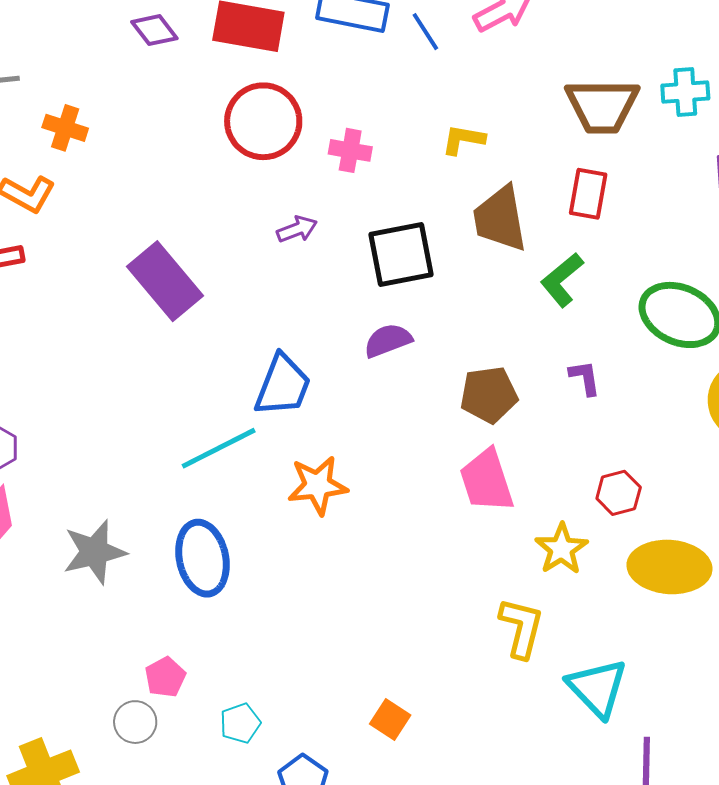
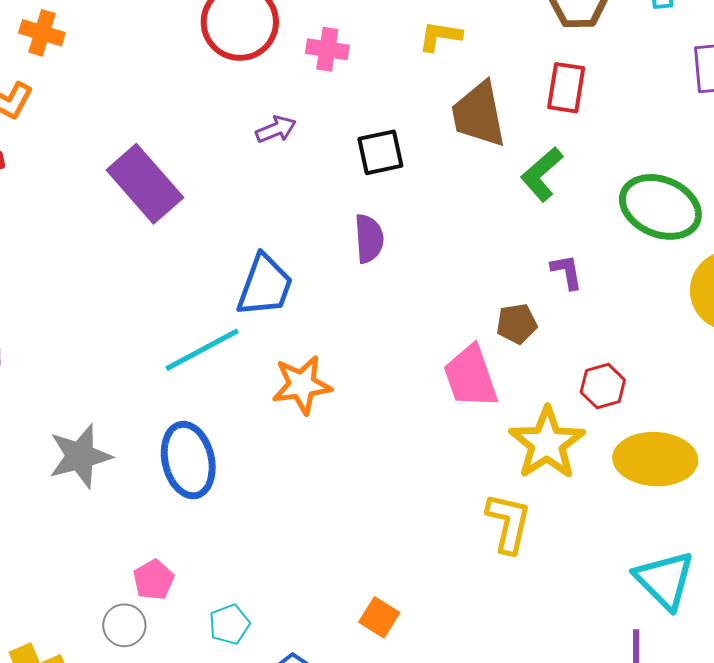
black square: (401, 254) -> (380, 152), size x0.7
purple semicircle: (388, 340) -> (369, 239), turned 108
brown pentagon: (489, 395) -> (517, 324), moved, size x0.7
yellow star: (561, 549) -> (547, 443), size x1.4
cyan triangle: (597, 688) -> (665, 580), moved

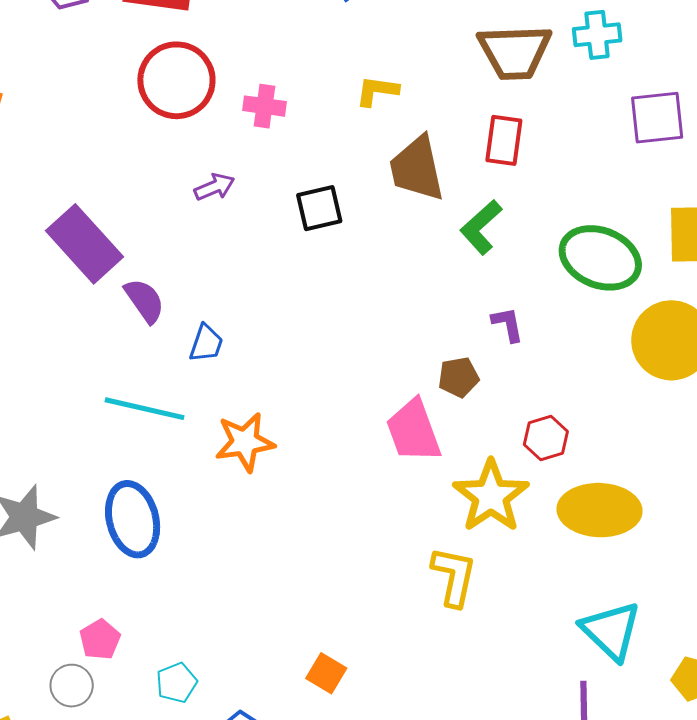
purple semicircle: (369, 239) -> (145, 301), moved, turned -30
blue trapezoid: (265, 286) -> (206, 343), size x0.6
cyan line: (202, 350) -> (144, 409), turned 42

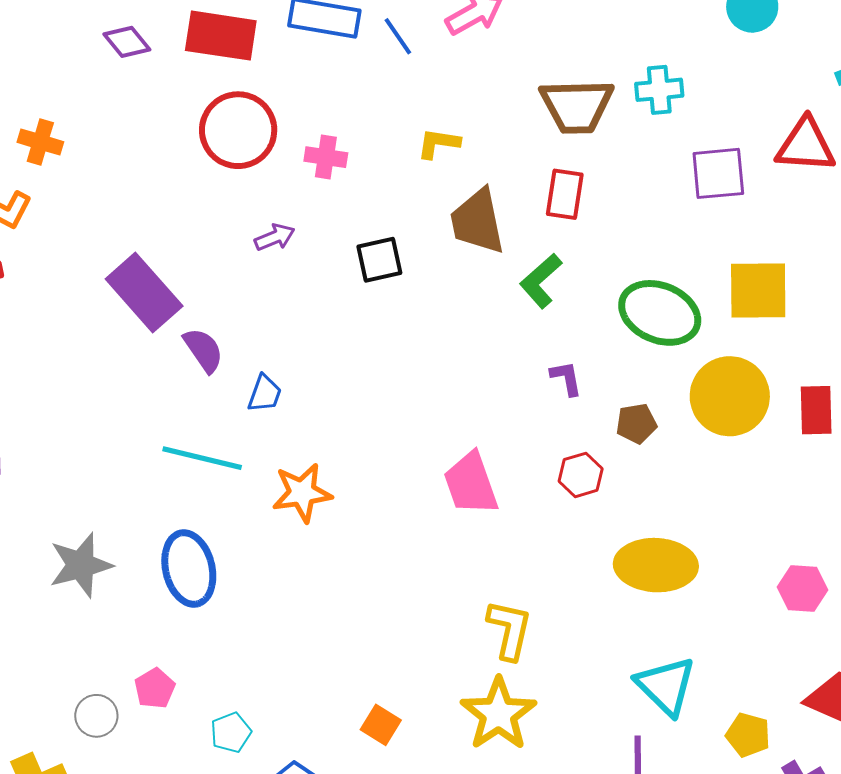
brown pentagon: (459, 377) -> (636, 424), moved
red hexagon: (546, 438) -> (581, 475), moved
yellow star: (491, 496) -> (498, 714), moved
gray circle: (72, 686) -> (96, 716), moved

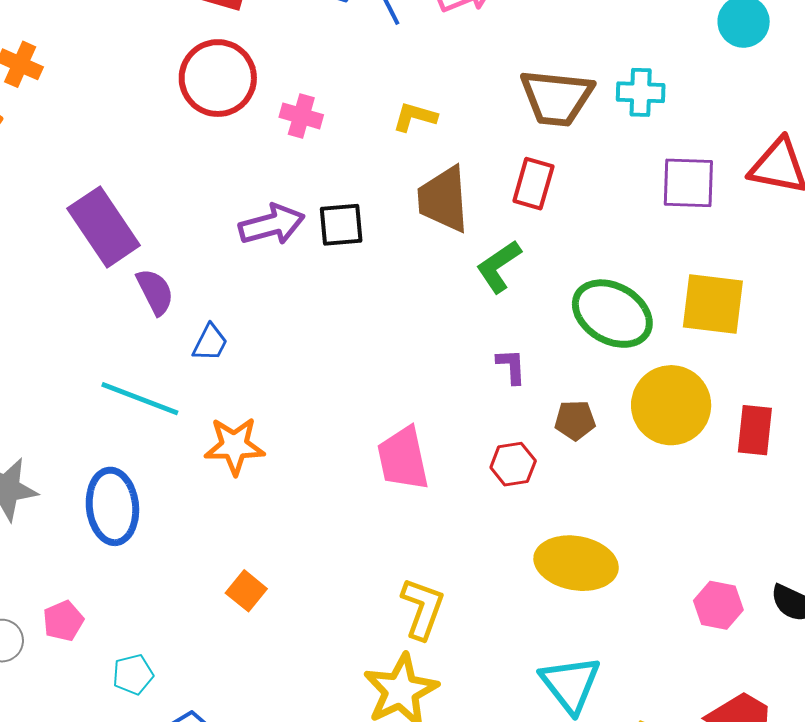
purple arrow: (275, 237) -> (272, 224), moved, size x1.6
orange square: (381, 725) -> (246, 591), moved

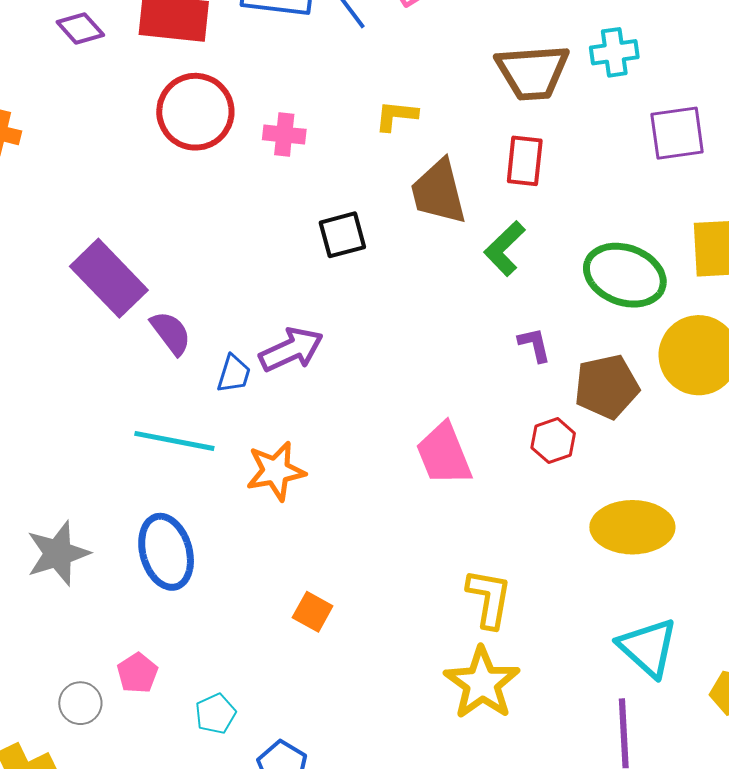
purple arrow: (272, 224) -> (291, 350), moved
brown pentagon: (575, 420) -> (607, 387), size x1.6

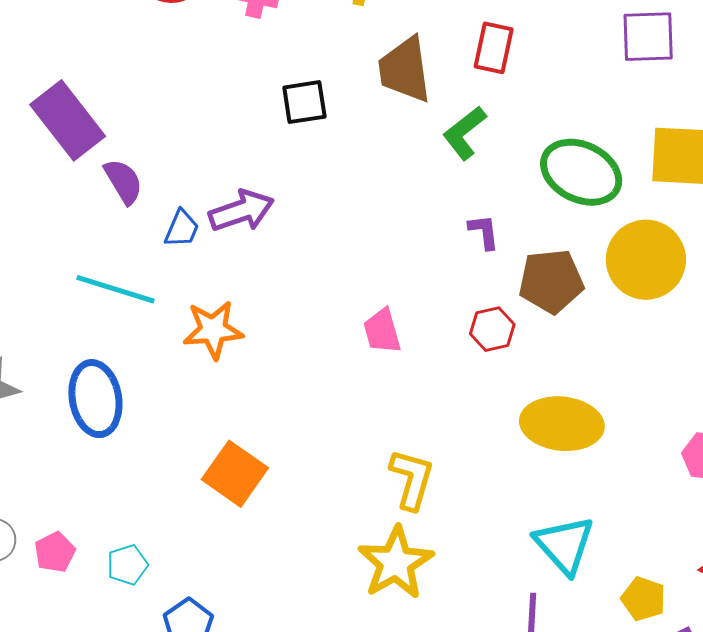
pink trapezoid: (444, 454) -> (382, 331), size x0.7
orange square: (313, 612) -> (235, 474), size x1.6
pink pentagon: (137, 673) -> (55, 552), moved

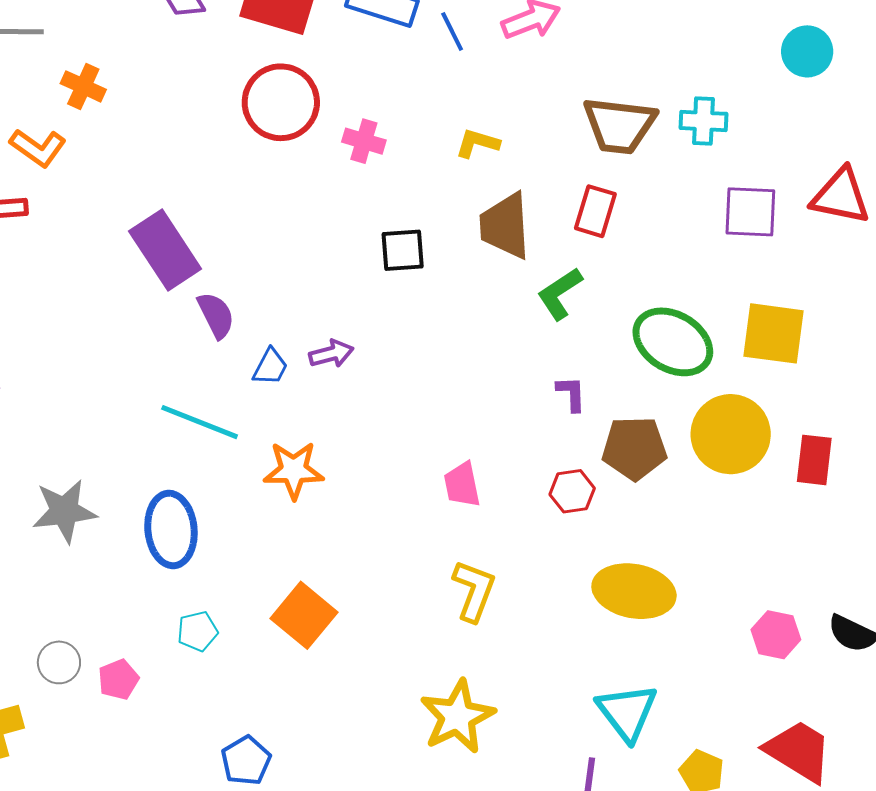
purple arrow: (241, 211) -> (331, 354), size x0.7
yellow L-shape: (412, 479) -> (474, 591), moved
cyan pentagon: (127, 565) -> (197, 631), moved

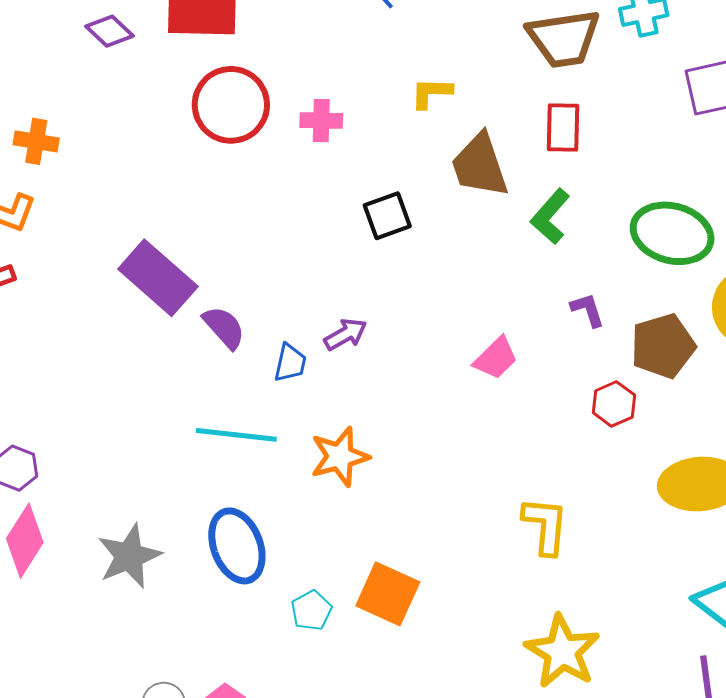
pink trapezoid: (462, 485) -> (496, 358), moved, turned -108
cyan pentagon: (197, 631) -> (311, 611), moved

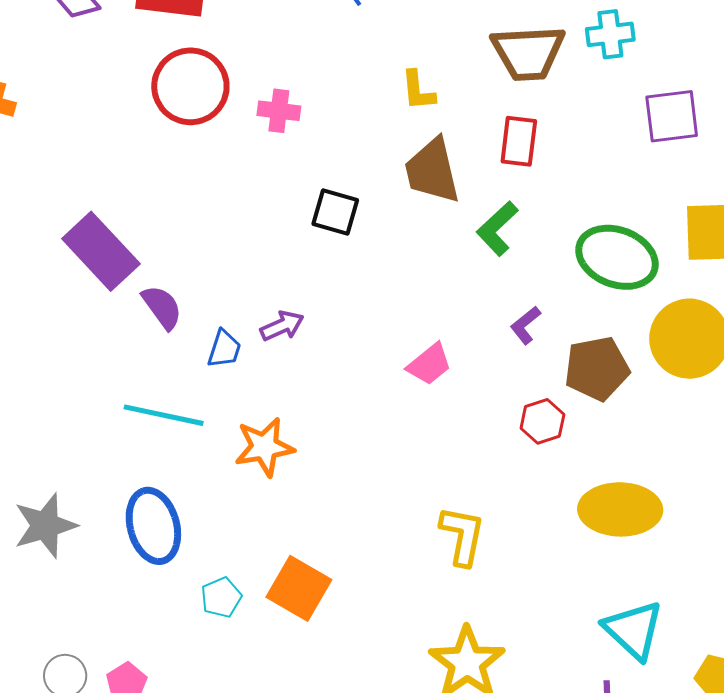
yellow L-shape: (431, 93) -> (418, 90), moved, turned -102
black square: (387, 216) -> (335, 212), turned 30
purple L-shape: (588, 310) -> (525, 325), turned -117

